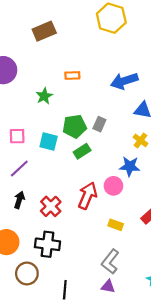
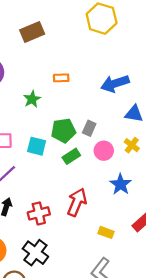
blue star: (130, 166) -> (121, 184), moved, turned 30
pink circle: (113, 186) -> (104, 151), moved
red cross: (51, 206) -> (39, 213), turned 30
black cross: (47, 244) -> (35, 253), turned 30

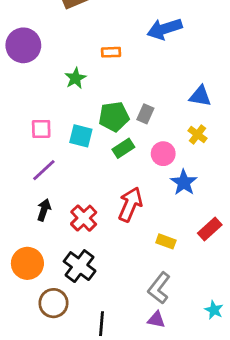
blue arrow: (115, 83) -> (165, 29), moved
pink circle: (104, 151) -> (163, 154), moved
red cross: (39, 213) -> (84, 218), turned -30

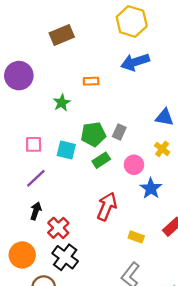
red cross: (84, 218) -> (58, 228), moved

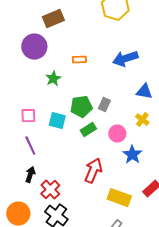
blue arrow: (135, 62) -> (125, 59), moved
purple circle: (19, 76) -> (34, 47), moved
purple line: (36, 178) -> (30, 146), turned -72
yellow rectangle: (136, 237) -> (119, 198), size x1.6

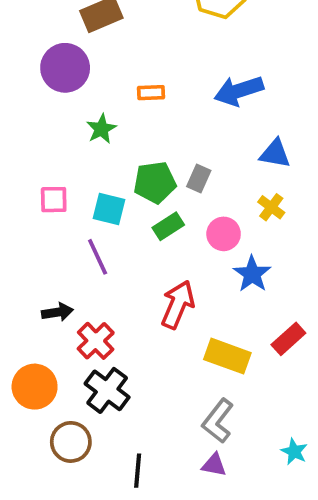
purple line: (30, 146) -> (98, 257), moved
black arrow: (30, 175) -> (57, 312), turned 63

